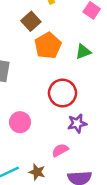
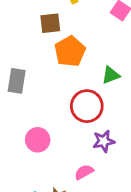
brown square: (31, 21) -> (50, 23), turned 36
green triangle: (83, 52) -> (111, 75), moved

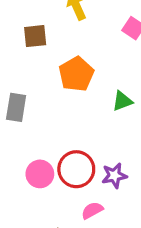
brown square: (50, 23) -> (35, 36), moved
red circle: (87, 106) -> (76, 169), moved

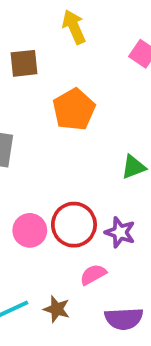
green triangle: (122, 101) -> (133, 167), moved
purple star: (114, 176) -> (120, 232), turned 30

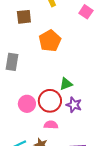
green triangle: (133, 167) -> (66, 84), moved
pink semicircle: (93, 275) -> (51, 125), moved, turned 32

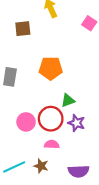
orange pentagon: (50, 41) -> (51, 68), moved, turned 30

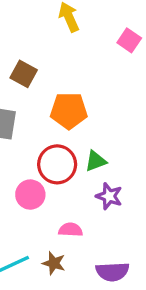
brown square: (23, 29) -> (24, 74), moved, turned 35
red circle: (51, 119) -> (57, 164), moved

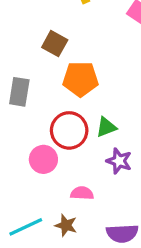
brown square: (24, 74) -> (55, 44), moved

